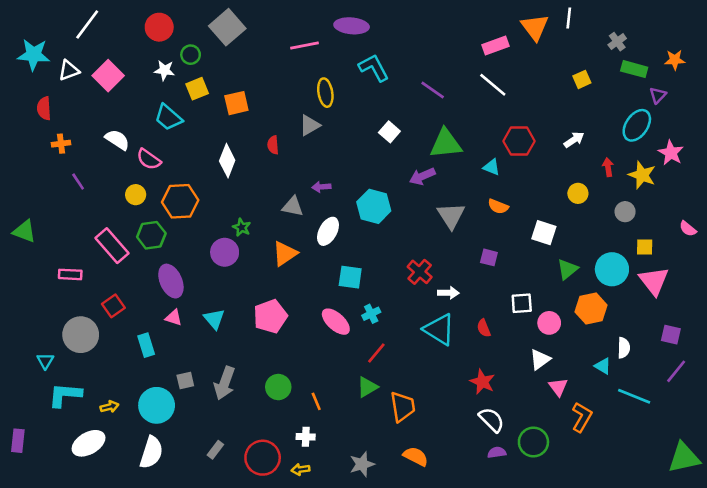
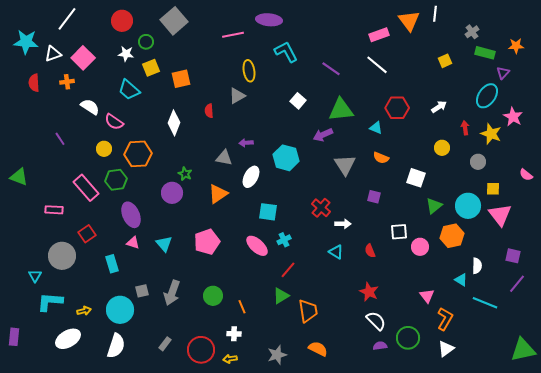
orange cross: (61, 144) -> (67, 82), moved
cyan triangle: (439, 329) -> (336, 252), size x0.6
white triangle: (540, 360) -> (446, 349), moved

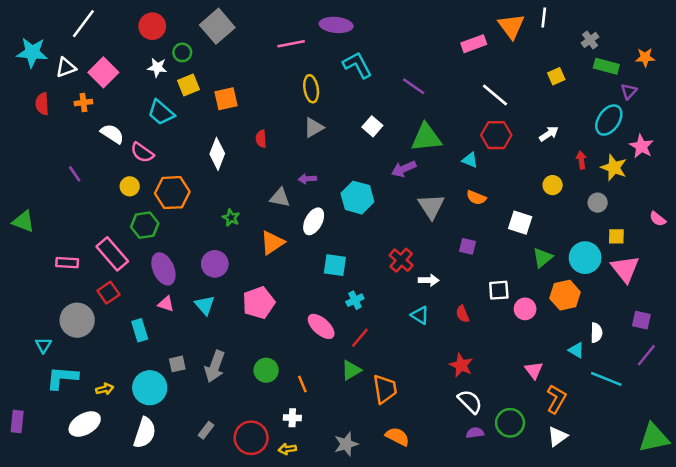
white line: (377, 65) -> (495, 95), moved
gray triangle: (237, 96) -> (314, 128), moved
pink rectangle: (86, 188) -> (112, 254), moved
purple circle: (172, 193) -> (215, 264), moved
pink ellipse: (257, 246) -> (321, 326), moved

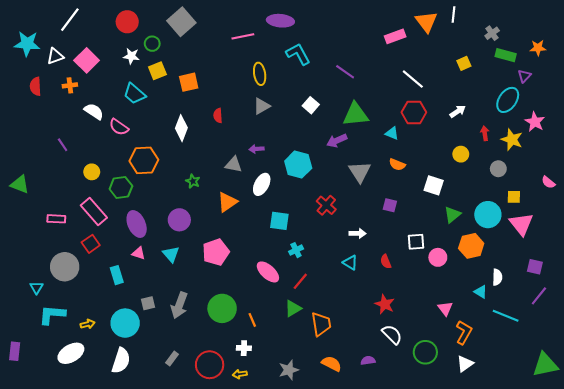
yellow circle: (130, 186) -> (92, 172), moved
red cross: (401, 260) -> (326, 205), moved
green circle: (266, 370) -> (222, 308), size x1.4
purple semicircle: (475, 433) -> (368, 361), moved

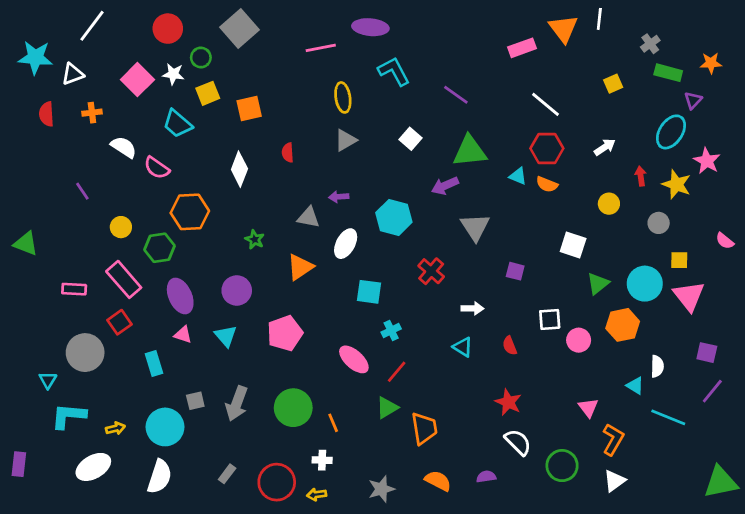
pink square: (87, 60) -> (137, 80), moved
orange semicircle: (397, 165) -> (547, 184), moved

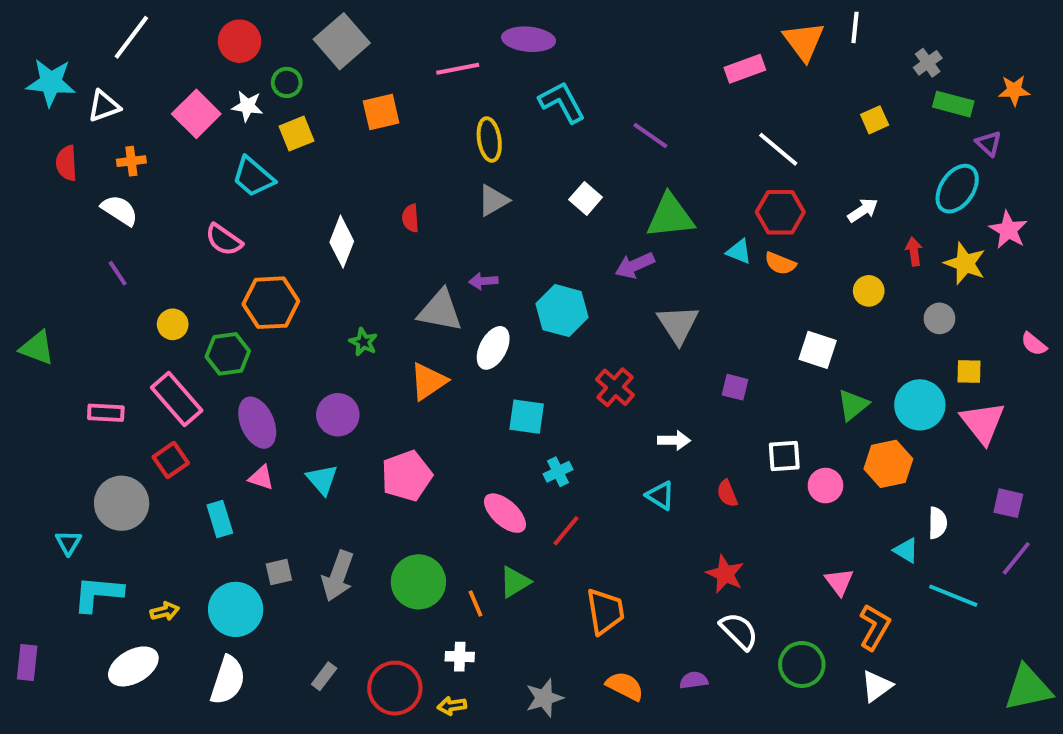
purple triangle: (693, 100) -> (989, 143), turned -30
orange square: (249, 109) -> (381, 112), moved
white semicircle: (124, 147) -> (120, 210), moved
gray triangle: (308, 217) -> (440, 311), size x1.4
green triangle: (387, 408) -> (515, 582), moved

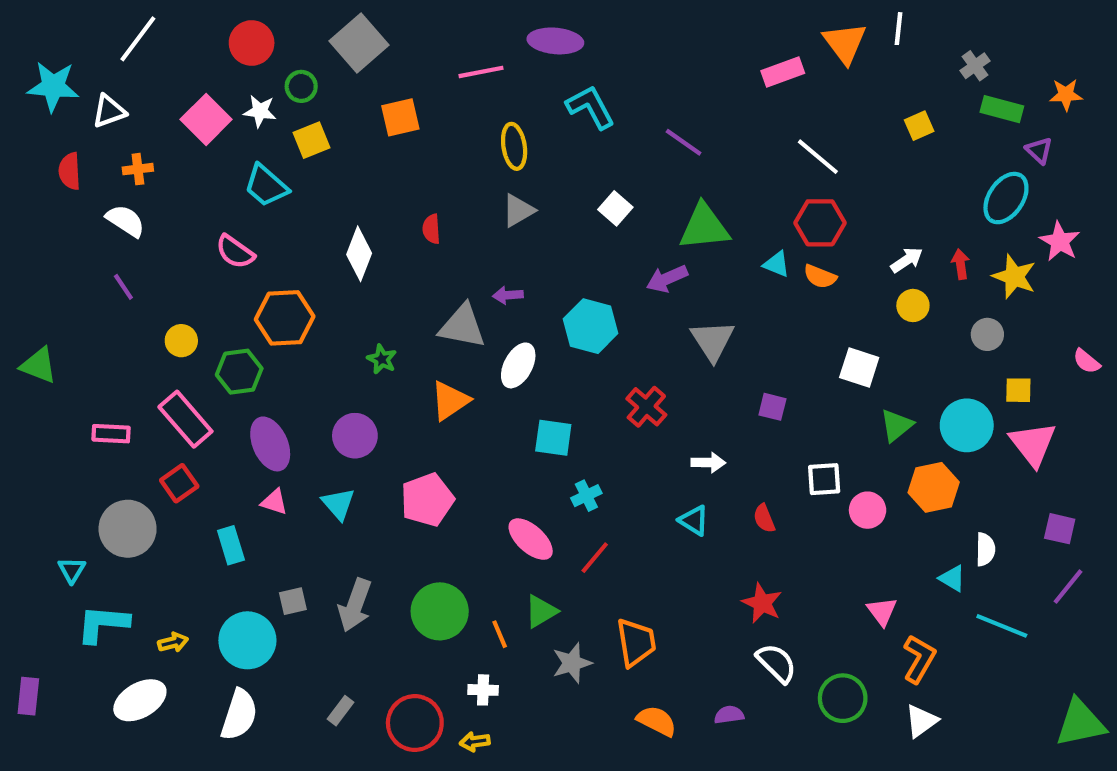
white arrow: (863, 210) -> (907, 260), moved
gray star: (544, 698) -> (572, 663), moved

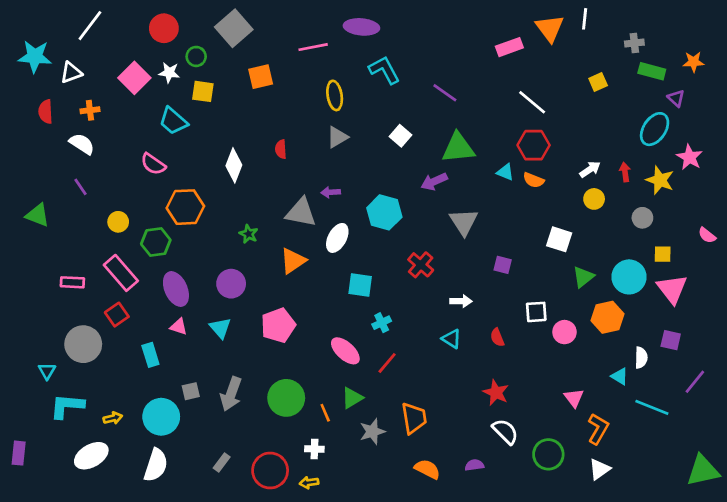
gray cross: (975, 66) -> (634, 43), turned 30
yellow square: (312, 140) -> (203, 91), turned 30
green triangle: (39, 365) -> (38, 215), moved
purple square: (1060, 529) -> (671, 340), moved

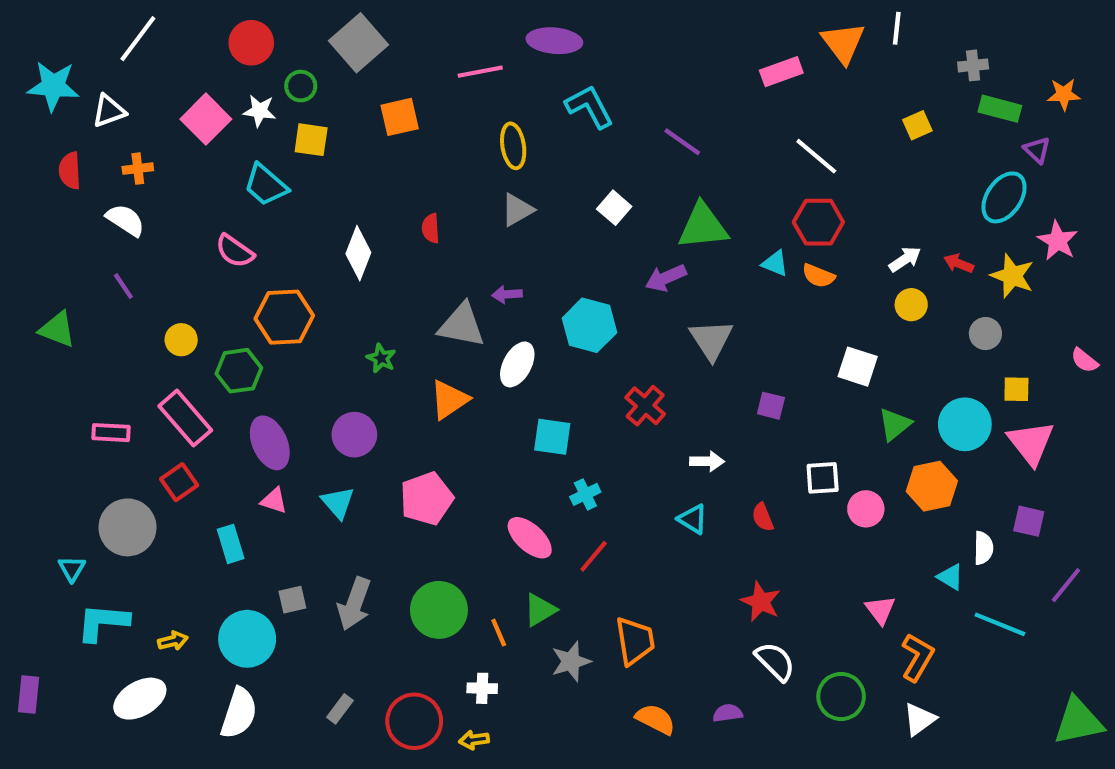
red arrow: (625, 172) -> (959, 263), turned -60

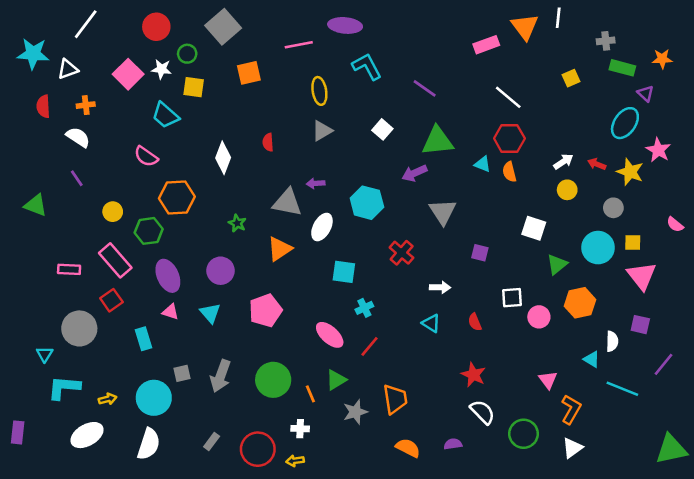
orange semicircle: (818, 276) -> (509, 172), turned 54
cyan circle: (965, 424) -> (598, 248), moved

